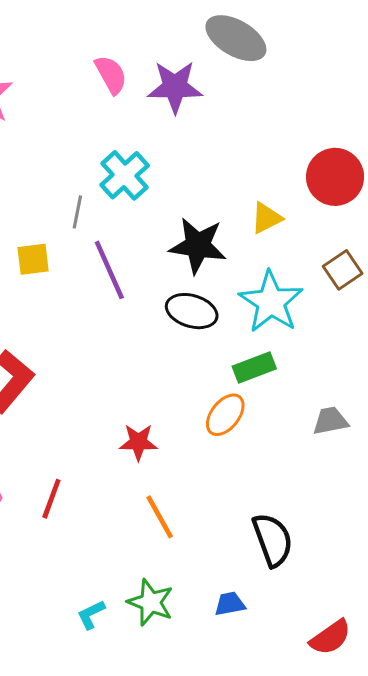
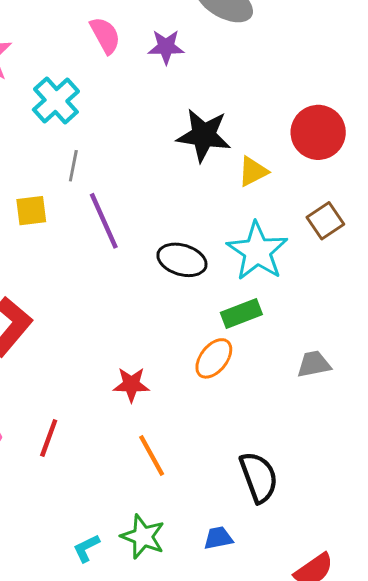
purple star: (175, 87) -> (166, 47), size x0.7
cyan cross: (125, 175) -> (56, 101), moved
black star: (198, 245) -> (204, 135), moved

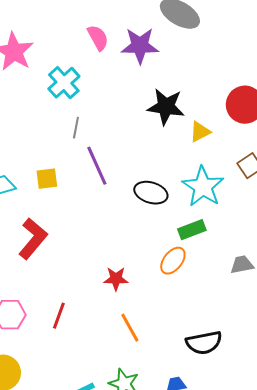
purple star: (166, 47) -> (140, 46), size x1.5
yellow square: (31, 211) -> (47, 179), moved
black semicircle: (259, 477) -> (204, 343), turned 99

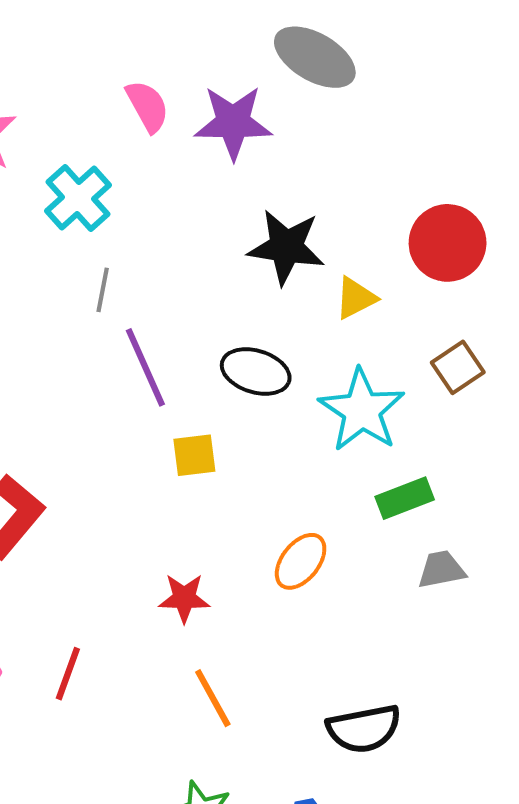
yellow square: (47, 179) -> (194, 455), moved
black ellipse: (151, 193) -> (256, 372), moved
green rectangle: (192, 230) -> (405, 498), moved

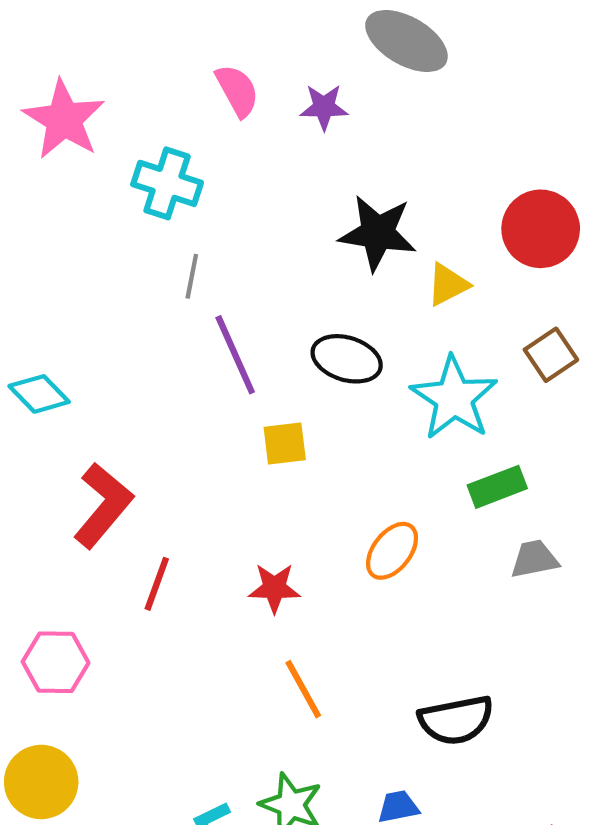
purple star: (233, 122) -> (324, 107), size x0.6
cyan cross: (78, 198) -> (167, 183), turned -30
red line: (68, 674) -> (157, 584), moved

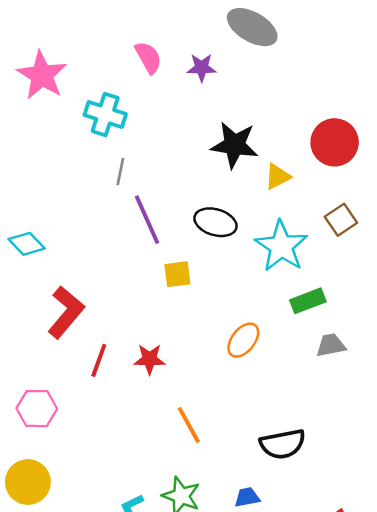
red star: (274, 588) -> (150, 359), moved

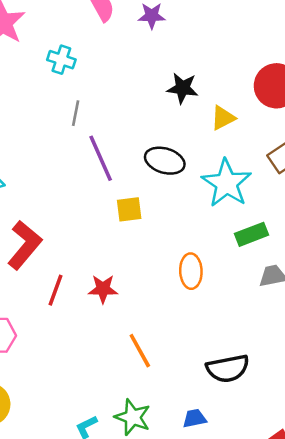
cyan cross: (105, 115) -> (61, 60), size x0.7
black star: (234, 145) -> (183, 88), size x0.7
orange ellipse: (243, 340) -> (191, 271), turned -40

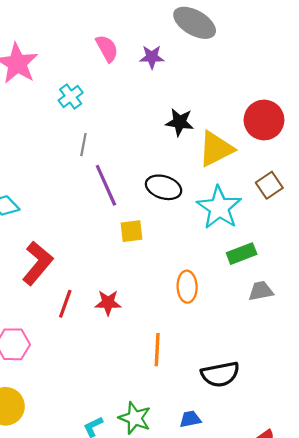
cyan cross: (61, 60) -> (71, 96), turned 35
yellow triangle: (223, 118) -> (216, 149), size x1.6
orange line: (140, 351) -> (157, 350), moved, turned 32

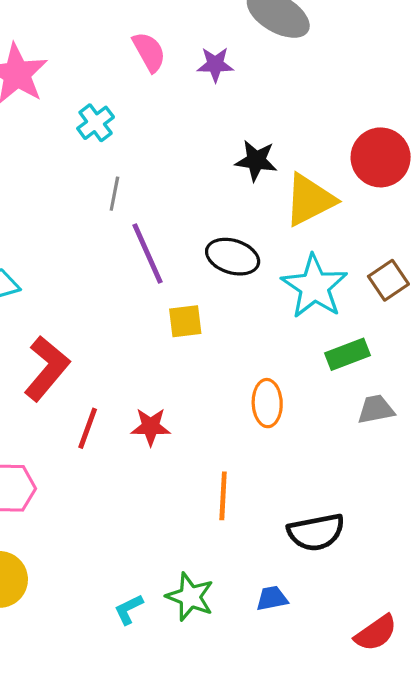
brown square: (269, 185) -> (388, 280), moved

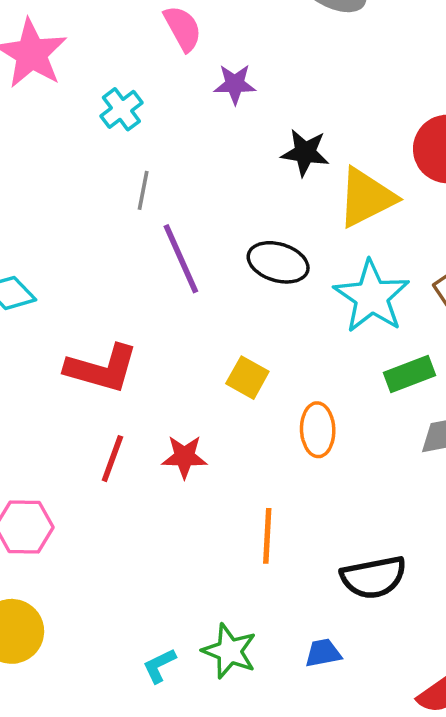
purple star: (215, 65) -> (235, 84), moved
yellow square: (185, 321) -> (247, 378), moved, turned 36
red L-shape: (47, 368) -> (102, 369), moved, turned 66

